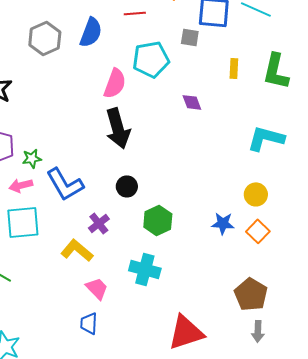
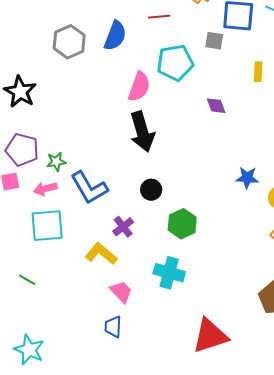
blue star: (223, 223) -> (247, 178), moved

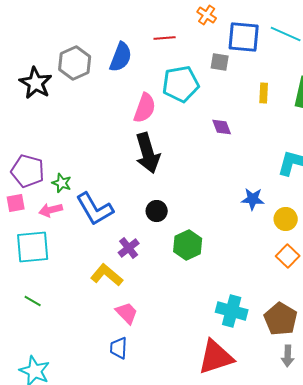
black star: (20, 92) -> (36, 83), moved
green star: (56, 162) -> (62, 183), turned 30
cyan square: (47, 226) -> (33, 247), moved
cyan cross: (169, 273) -> (232, 311), moved

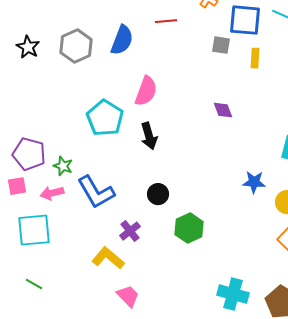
black star: (36, 83) -> (28, 47), moved, size x0.7
cyan pentagon: (181, 84) -> (105, 118), moved, turned -30
yellow rectangle: (264, 93) -> (255, 58), moved
black arrow: (148, 153) -> (149, 136), size x0.7

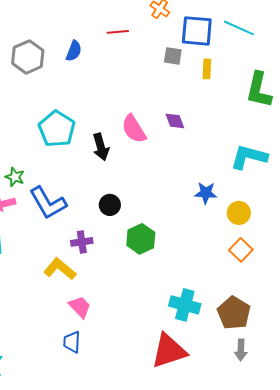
blue semicircle: (122, 40) -> (74, 51), size x0.7
pink semicircle: (146, 91) -> (134, 129), moved, turned 128
purple cross: (130, 231) -> (82, 242), turned 30

